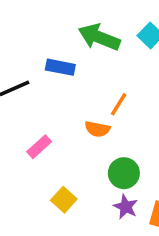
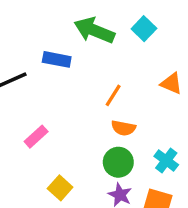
orange semicircle: (97, 129) -> (123, 128), moved

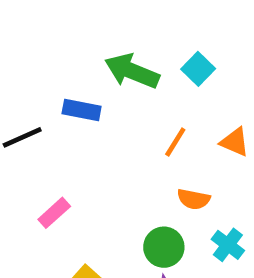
orange line: (113, 95) -> (175, 142), moved
orange semicircle: (123, 128) -> (194, 199), moved

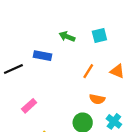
cyan square: (198, 69) -> (99, 35), turned 32
green arrow: (132, 71) -> (67, 37), size x0.6

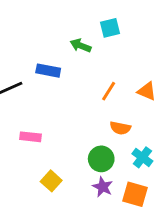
cyan square: (99, 35) -> (110, 28), moved
pink rectangle: (29, 106) -> (31, 137), turned 48

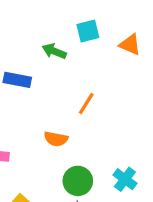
orange triangle: (147, 91) -> (130, 44), moved
orange semicircle: (120, 128) -> (56, 139), moved

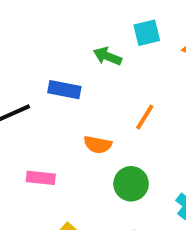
orange semicircle: (56, 139) -> (98, 145), moved
green circle: (78, 181) -> (131, 184), moved

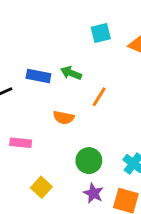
green arrow: (108, 56) -> (71, 73), moved
green circle: (131, 184) -> (89, 161), moved

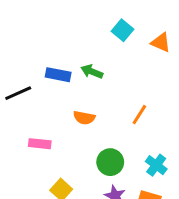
cyan square: (101, 33) -> (122, 30), turned -36
orange line: (99, 97) -> (139, 115), moved

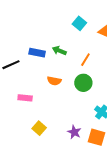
orange line: (139, 115) -> (85, 60), moved
green circle: (110, 162) -> (83, 83), moved

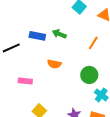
orange line: (85, 60) -> (93, 43), moved
green circle: (83, 83) -> (89, 75), moved

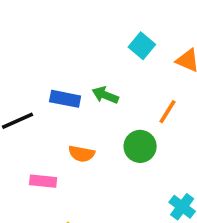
orange semicircle: (54, 64) -> (82, 154), moved
green circle: (89, 75) -> (140, 146), moved

